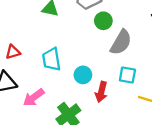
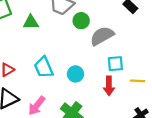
gray semicircle: (121, 42) -> (102, 36), turned -135
red arrow: (101, 92) -> (109, 86), moved

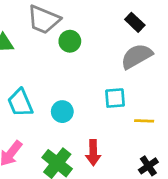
gray semicircle: (102, 36) -> (137, 56), moved
red arrow: (109, 86) -> (93, 153), moved

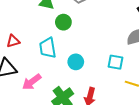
green circle: (70, 41) -> (63, 22), moved

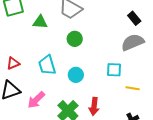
green circle: (63, 22) -> (75, 39), moved

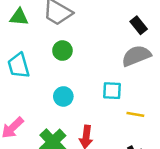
green triangle: (40, 22) -> (19, 17), moved
cyan trapezoid: (47, 65) -> (19, 65), moved

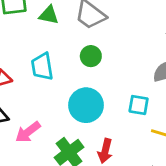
cyan circle: (63, 96) -> (86, 105), size x1.6

